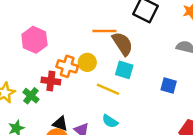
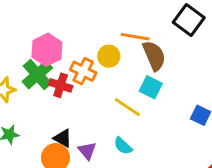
pink hexagon: (34, 40) -> (47, 50), moved
yellow circle: (87, 62) -> (109, 56), moved
green cross: (31, 96) -> (37, 75), moved, size x1.5

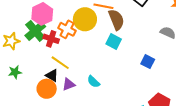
yellow circle: (109, 56) -> (85, 19), size x1.5
yellow line: (127, 107) -> (60, 63), moved
purple triangle: (87, 151) -> (69, 84), turned 48

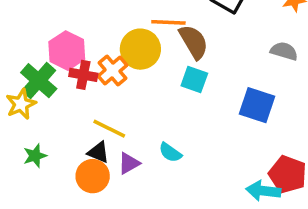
orange cross: (67, 29) -> (112, 71), turned 30
green cross: (35, 31) -> (39, 81), moved
red cross: (51, 39) -> (83, 75), moved
blue square: (148, 62) -> (257, 105), size x1.5

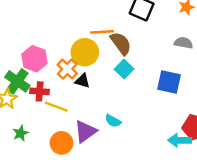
red cross: (83, 75) -> (40, 91), moved
cyan square: (194, 80) -> (124, 69), turned 30
yellow line: (109, 129) -> (56, 107), moved
black triangle: (98, 152) -> (82, 81), moved
purple triangle: (129, 163) -> (85, 131), size x1.5

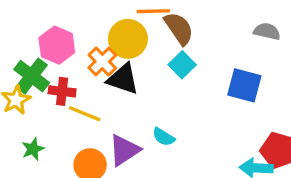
black triangle: (82, 81) -> (123, 79), size x1.5

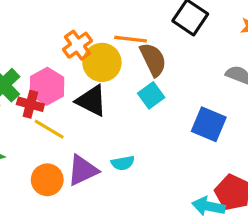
pink hexagon: (57, 45) -> (47, 86), moved
orange cross: (102, 61) -> (78, 45), moved
cyan semicircle: (164, 137) -> (123, 163), turned -50

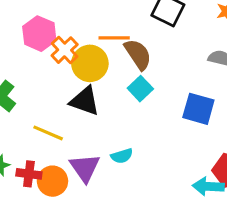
pink hexagon: (47, 86) -> (39, 34), moved
red cross: (30, 104) -> (29, 174), moved
purple triangle: (83, 170) -> (85, 168), turned -32

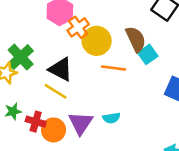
orange line: (114, 38) -> (114, 68), moved
cyan square: (140, 89) -> (148, 54), moved
black triangle: (85, 101) -> (61, 69), moved

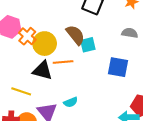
cyan square: (148, 54) -> (88, 45), turned 35
black triangle: (61, 69) -> (42, 70), moved

